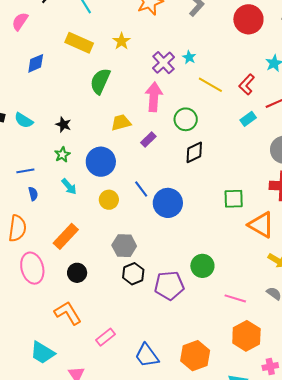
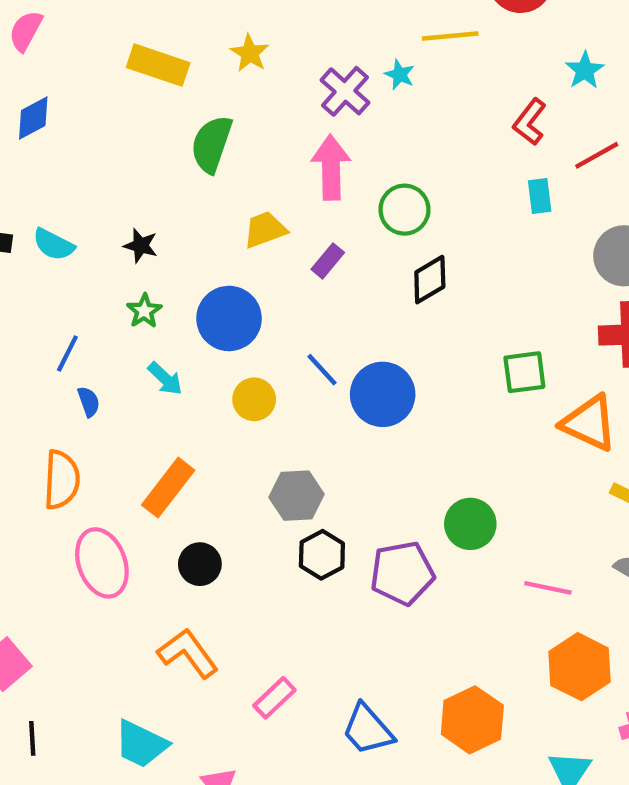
blue diamond: (36, 63) -> (33, 118), moved
yellow line: (210, 85) -> (450, 36), moved, turned -30
cyan rectangle: (248, 119) -> (540, 196), turned -56
blue line: (25, 171) -> (67, 354), turned -48

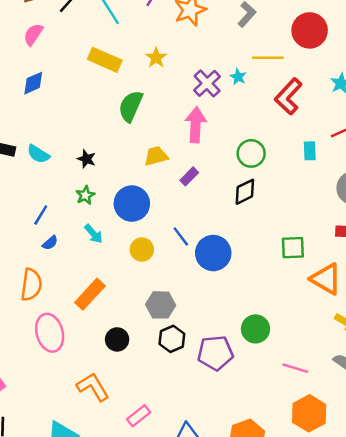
red L-shape: (530, 122) -> (288, 96), moved, size x1.4
green circle: (404, 210) -> (251, 153), moved
blue semicircle: (89, 402) -> (50, 243), turned 63
black circle: (200, 564) -> (117, 339), moved

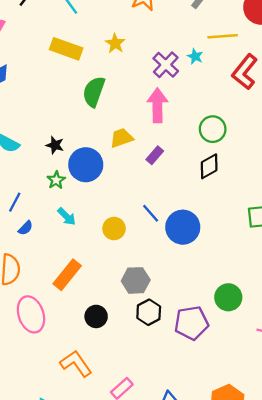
blue circle: (132, 204) -> (86, 165), moved

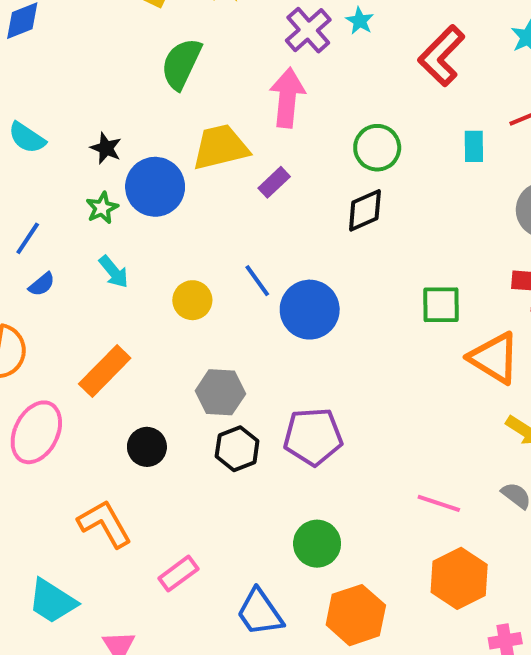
yellow trapezoid: (122, 138) -> (221, 147), size x1.4
green circle: (228, 297) -> (317, 544), moved
pink ellipse: (31, 314) -> (36, 432), turned 40
purple pentagon: (191, 323) -> (313, 437), moved

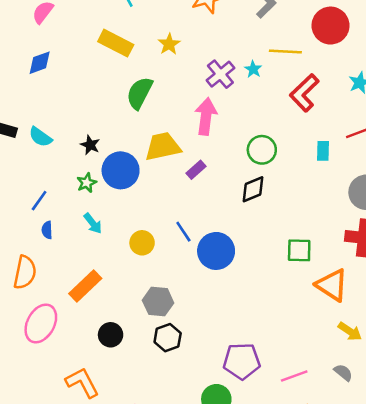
blue semicircle: (42, 284) -> (47, 230), turned 126
purple pentagon: (313, 437) -> (242, 361), moved
pink line: (439, 503) -> (294, 376), turned -40

